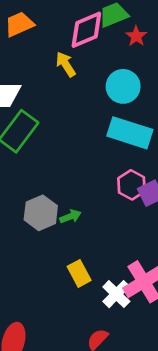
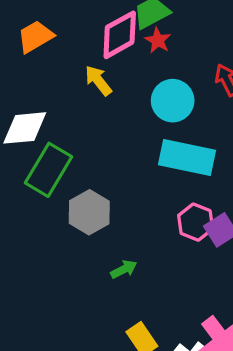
red star: (136, 36) -> (158, 40), moved
gray hexagon: (41, 213) -> (89, 212), moved

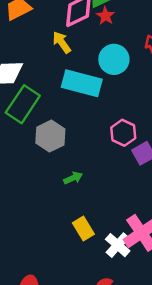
cyan rectangle: (187, 158) -> (82, 83), moved
pink hexagon: (196, 222) -> (123, 133), moved

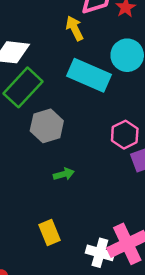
yellow rectangle: (83, 228) -> (49, 232), moved
white cross: (118, 245) -> (100, 253), turned -35

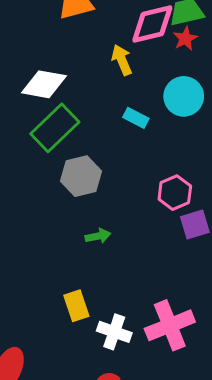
cyan rectangle: (89, 75) -> (136, 118), size x0.5
white cross: (100, 253) -> (114, 332), moved

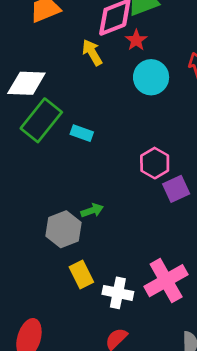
red star: (185, 39) -> (136, 40), moved
cyan rectangle: (136, 118) -> (82, 133), moved
gray hexagon: (81, 176) -> (64, 229), moved

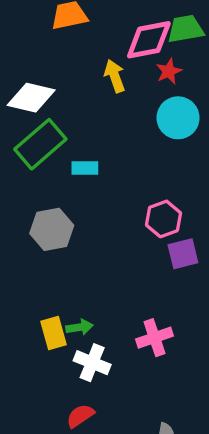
cyan rectangle: (82, 133) -> (85, 168), turned -30
green arrow: (92, 210) -> (79, 327), moved
gray hexagon: (64, 229) -> (52, 229), moved
pink cross: (166, 281) -> (155, 338), moved, size x0.7

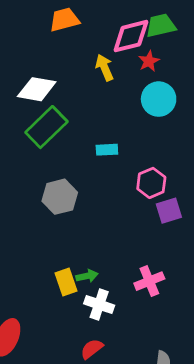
cyan rectangle: (85, 168) -> (107, 150), moved

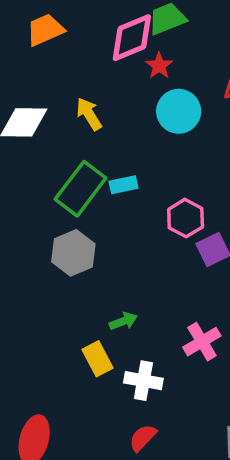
yellow arrow: (104, 68) -> (89, 114), moved
green rectangle: (46, 127) -> (81, 189), moved
green arrow: (87, 276) -> (123, 321), moved

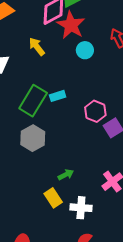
red star: (159, 66) -> (71, 25), size x1.8
cyan circle: (179, 111) -> (85, 50), size x0.7
yellow arrow: (89, 114) -> (37, 47), moved

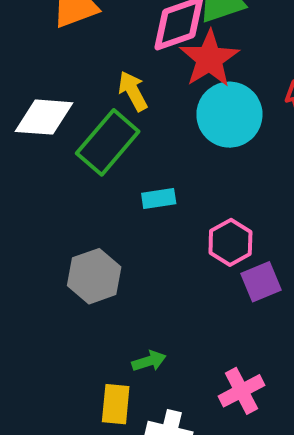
cyan circle: (85, 50) -> (229, 115), size x1.8
green rectangle: (33, 101) -> (108, 142), moved
yellow rectangle: (53, 198) -> (116, 404), turned 30

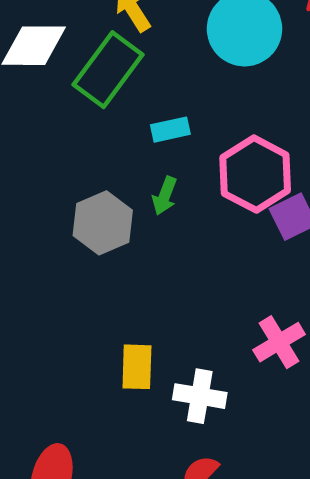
pink hexagon: (230, 242) -> (255, 174), size x1.4
green arrow: (149, 361) -> (165, 196), moved, turned 132

